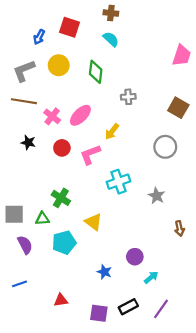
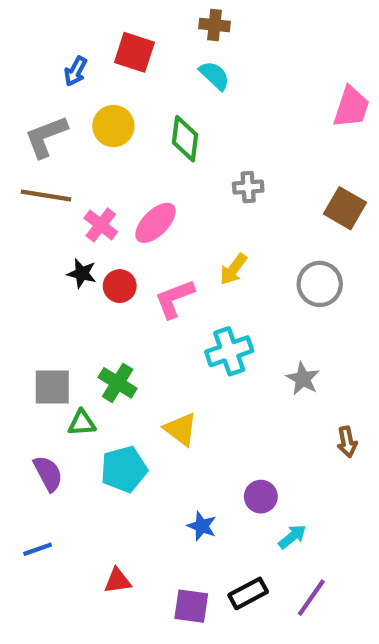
yellow arrow: (112, 132) -> (233, 269), moved
black star: (28, 142) -> (82, 273), moved
gray square: (14, 214) -> (52, 387), moved

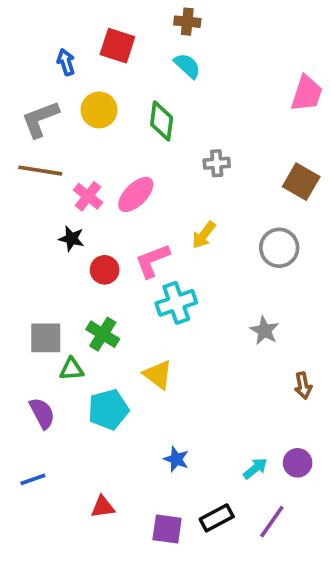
blue arrow: (75, 71) -> (66, 62), turned 135
red circle: (120, 286) -> (105, 270), moved
cyan cross: (229, 351) -> (176, 303), moved
purple circle: (261, 497) -> (298, 463), moved

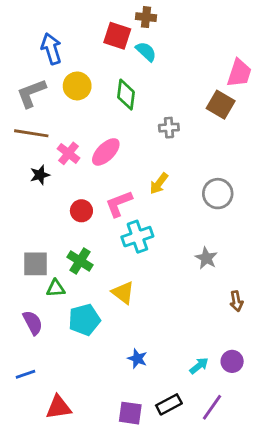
red square: (117, 46) -> (117, 36), moved
blue arrow: (66, 62) -> (51, 49), size x1.5
brown square: (301, 182) -> (221, 105), moved
black star: (71, 239) -> (40, 175), moved, turned -30
red triangle: (103, 507) -> (58, 407), moved, size x1.4

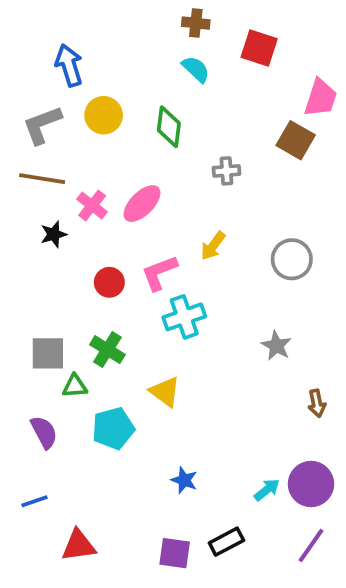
red square: (117, 36) -> (259, 48), moved
purple circle: (232, 361) -> (311, 484), size x1.5
purple line: (212, 407) -> (311, 545), moved

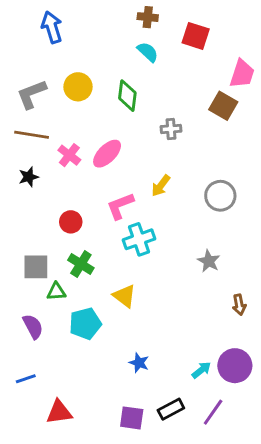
blue arrow: (69, 65) -> (52, 27), moved
black star: (54, 234) -> (29, 177), moved
red circle: (109, 282) -> (71, 222), moved
purple line: (311, 545) -> (213, 412), moved

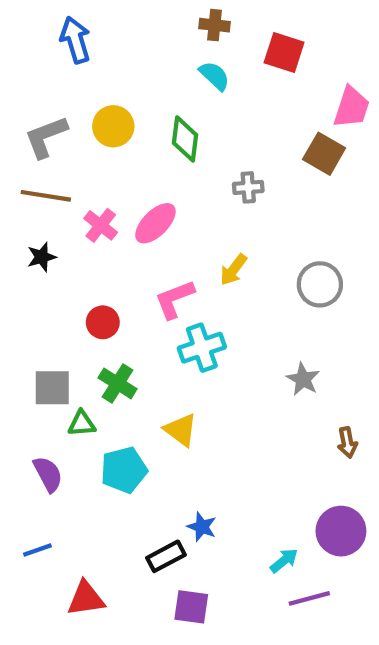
cyan arrow: (201, 370) -> (284, 561), moved
black rectangle: (171, 409) -> (166, 556), moved
purple line: (213, 412) -> (309, 598), turned 40

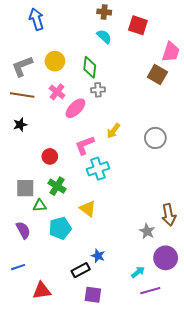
gray cross: (248, 187) -> (98, 90), moved
pink cross: (101, 225) -> (57, 92), moved
gray star: (303, 379) -> (147, 231), moved
brown arrow: (347, 442) -> (169, 215), size x1.5

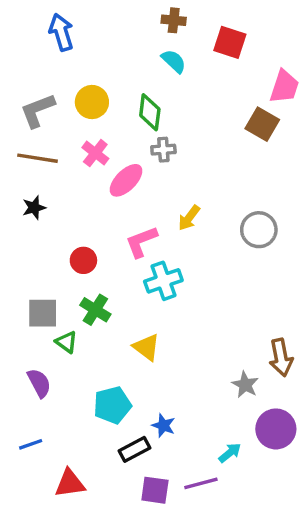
green triangle: (40, 206) -> (66, 342), turned 40
cyan pentagon: (60, 228) -> (112, 405), moved
purple line: (150, 291) -> (201, 483), moved

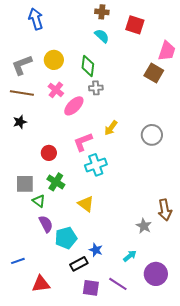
purple semicircle: (39, 383) -> (46, 224), moved
purple circle: (276, 429) -> (156, 274), moved
cyan arrow: (230, 453) -> (130, 256), moved
purple line: (201, 483) -> (118, 284), turned 48

